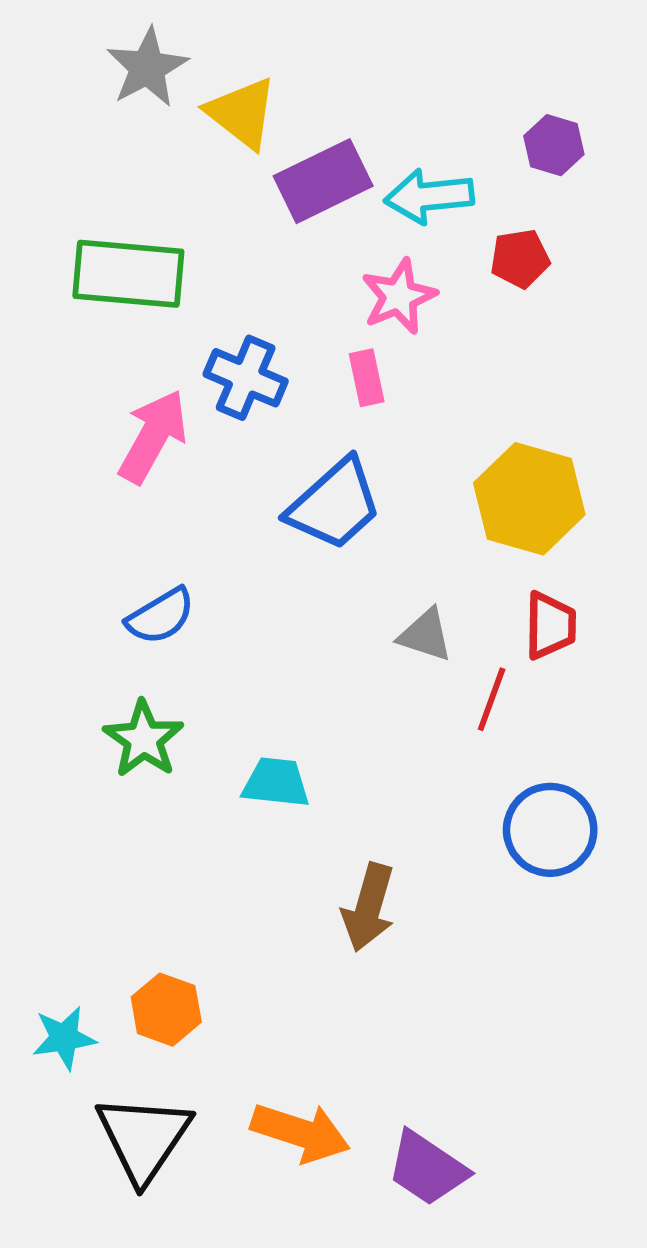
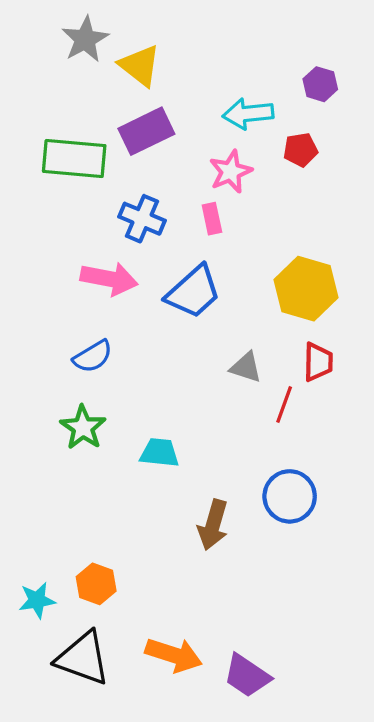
purple rectangle: (323, 181) -> (146, 131), moved
pink arrow: (153, 436) -> (109, 279), moved, turned 72
blue circle: (550, 830) -> (290, 496), moved
black triangle: (144, 1138) -> (83, 658), turned -44

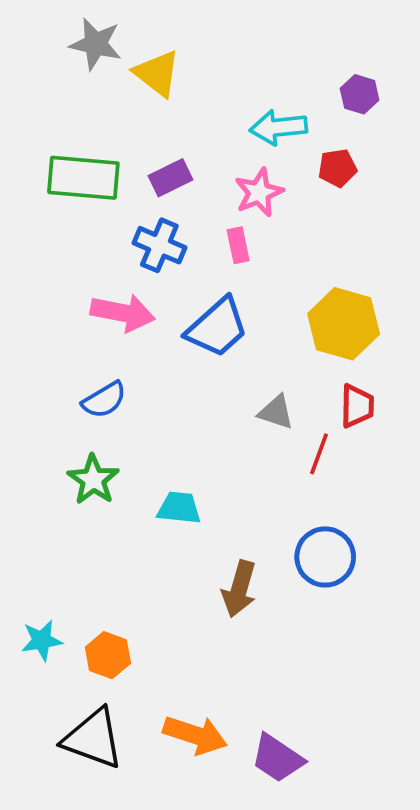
gray star: (85, 39) -> (96, 44), turned -30
purple rectangle: (146, 131) -> (171, 178), moved, size x0.7
cyan star: (37, 600) -> (42, 640), moved

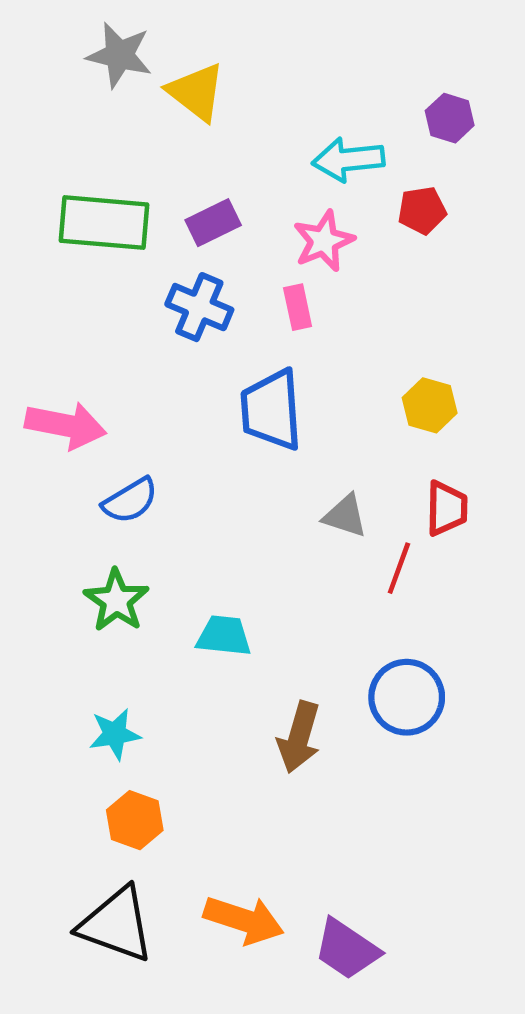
pink arrow: (123, 313) -> (66, 425), moved
yellow hexagon: (344, 324) -> (430, 405), size x0.6
blue trapezoid: (217, 327) -> (271, 410), turned 128
cyan star: (42, 640) -> (115, 734), moved

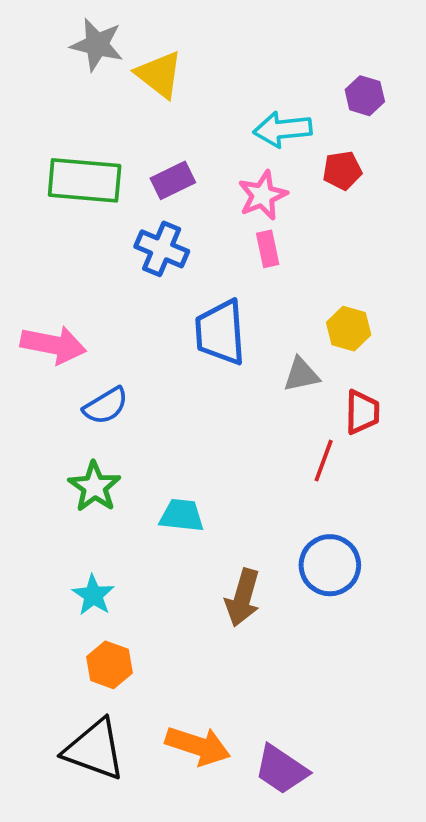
pink rectangle: (298, 307) -> (268, 249), moved
gray triangle: (345, 516) -> (301, 375), moved, turned -30
cyan star: (115, 734) -> (93, 595), turned -30

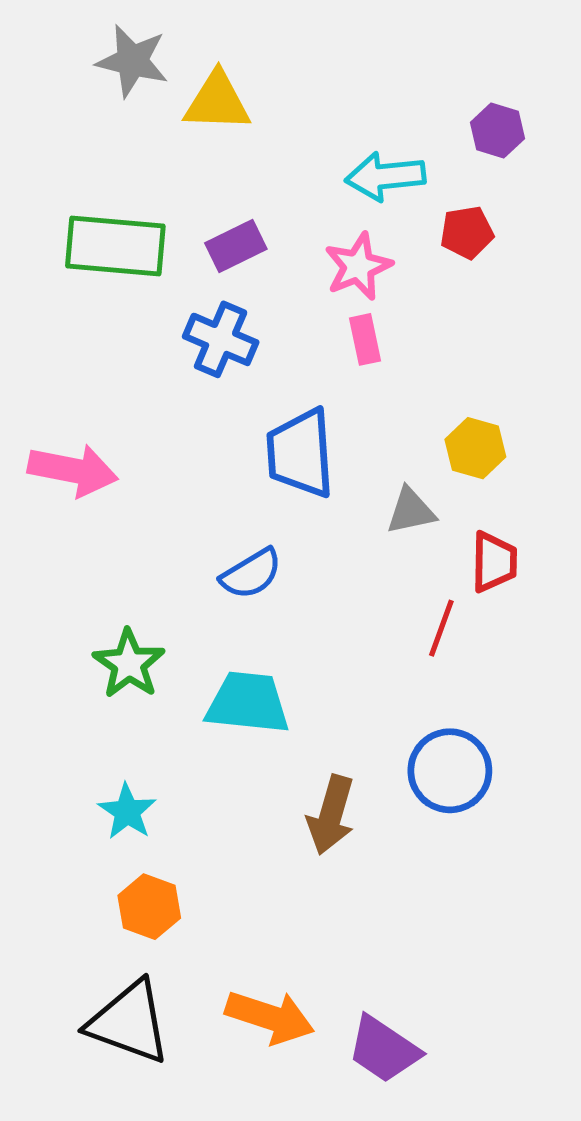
yellow triangle: (159, 74) -> (217, 102), turned -36
blue semicircle: (106, 406) -> (251, 574), moved
cyan trapezoid: (182, 515) -> (248, 703), size x1.4

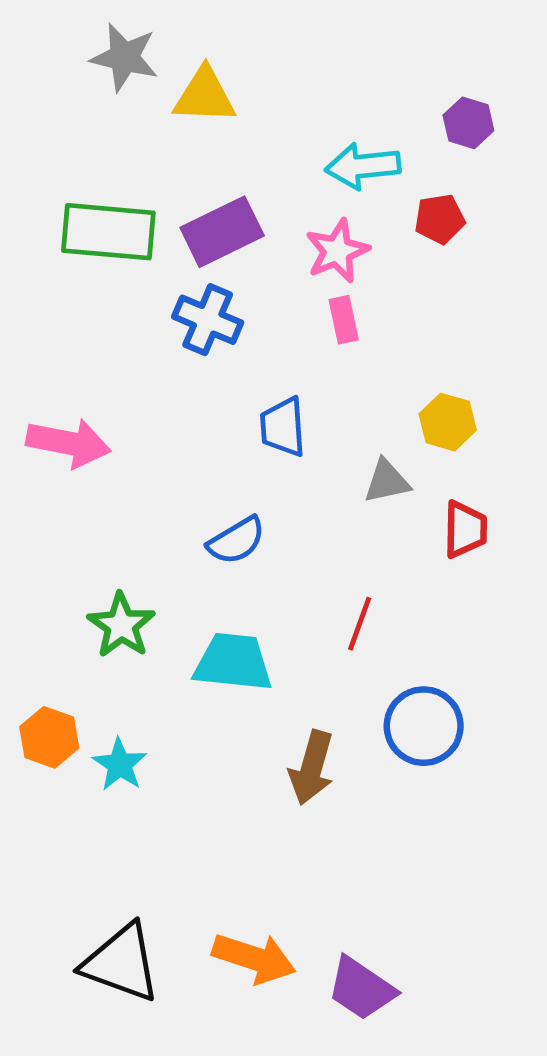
purple rectangle: (236, 246) -> (222, 232), size x1.4
blue trapezoid: (300, 453) -> (283, 427), size x0.7
red line: (441, 628) -> (360, 624), moved
orange hexagon: (149, 907) -> (49, 737), moved

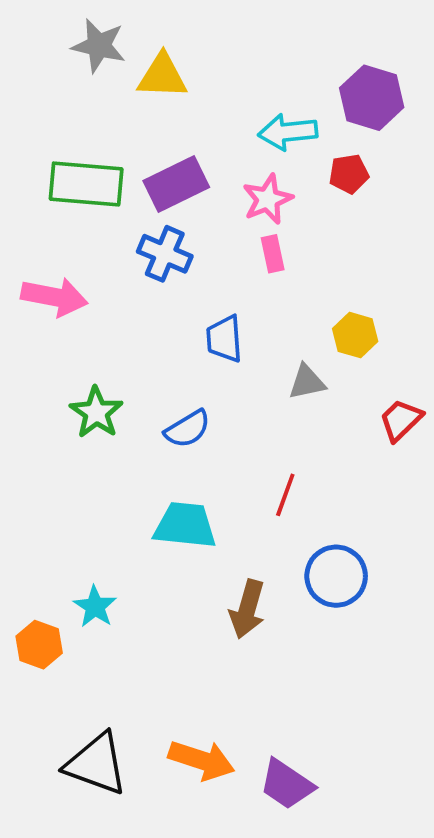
purple hexagon: (468, 123) -> (372, 98), size x1.6
pink arrow: (68, 443) -> (54, 297), moved
red trapezoid: (465, 529) -> (401, 420), moved, turned -135
green star: (121, 625) -> (96, 412), moved
orange hexagon: (49, 737) -> (39, 645), moved

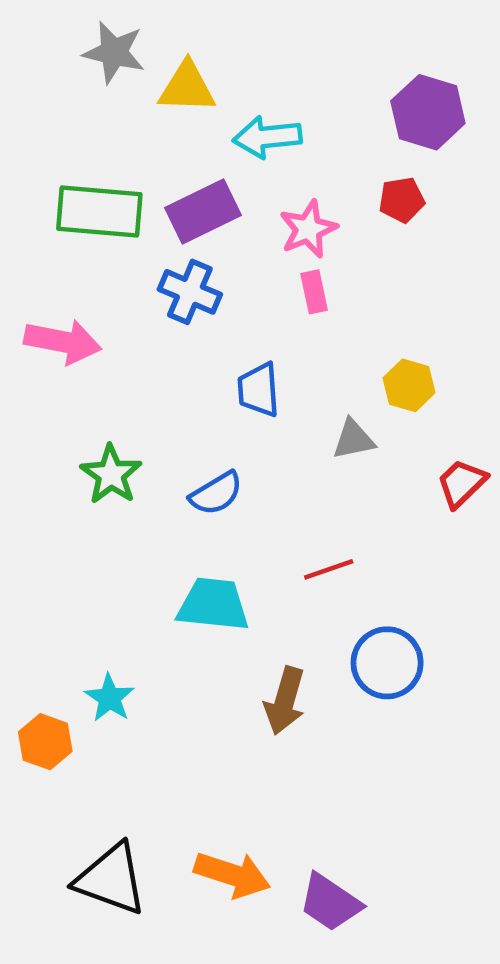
cyan arrow: (288, 132) -> (267, 137), moved
red line: (285, 495) -> (329, 569), turned 51

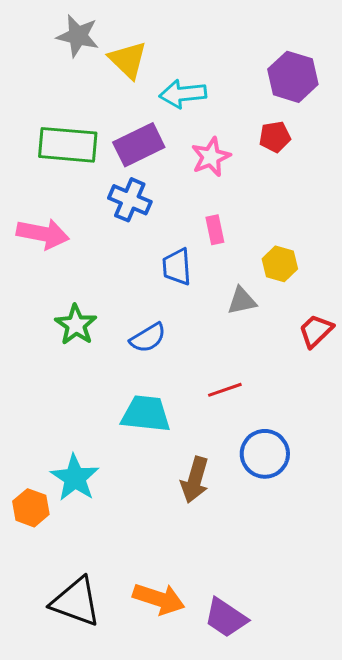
yellow triangle: (187, 87) -> (128, 60), turned 42
pink rectangle: (314, 292) -> (215, 230), moved
cyan star: (110, 698) -> (75, 478), size x1.4

